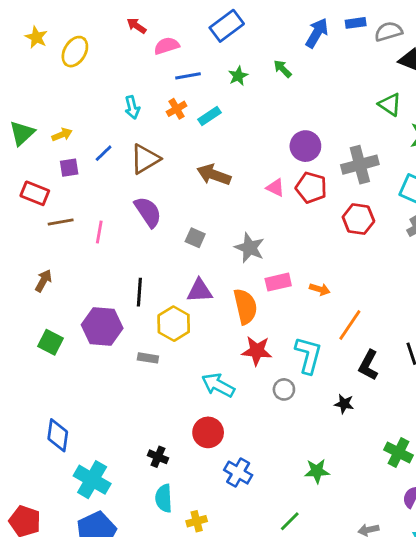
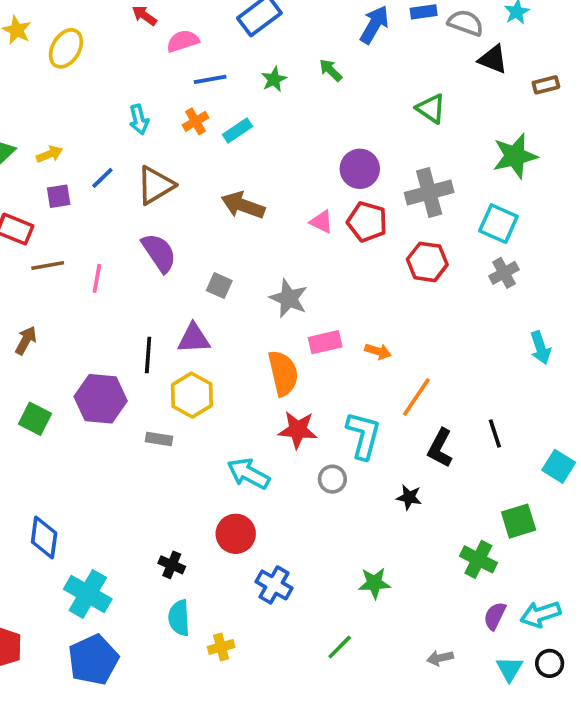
gray semicircle: (388, 32) -> (466, 23), turned 36
green triangle: (390, 105) -> (431, 109), moved
purple triangle: (199, 291) -> (194, 339), moved

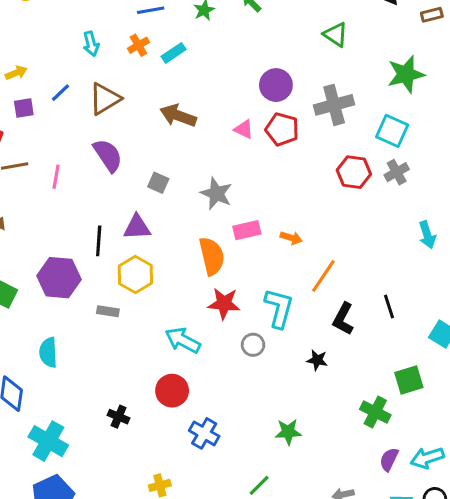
red hexagon: (427, 262) -> (354, 172), moved
cyan semicircle: (179, 618) -> (48, 352), moved

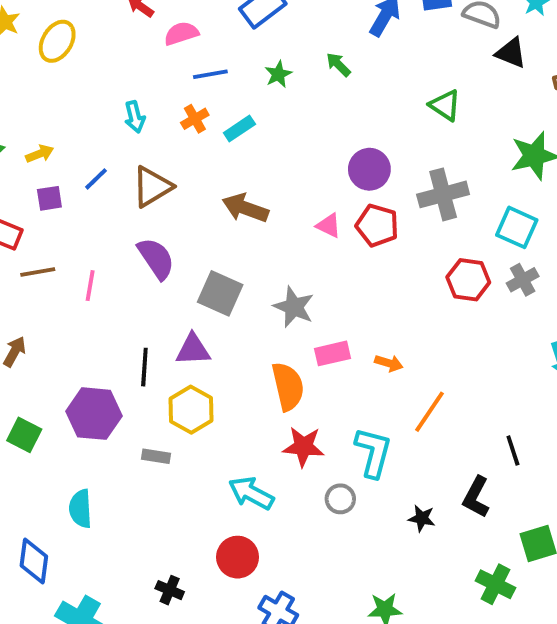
gray square: (158, 183) -> (220, 293), size x1.6
black L-shape: (343, 319) -> (476, 497), moved

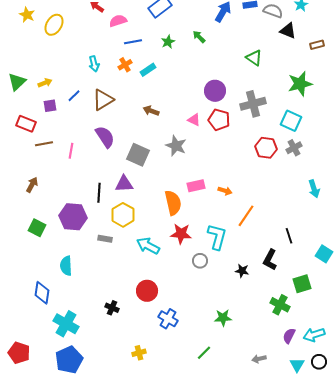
brown arrow: (245, 208) -> (151, 111), size x0.7
gray star: (294, 307) -> (176, 146), moved
cyan arrow: (251, 493) -> (148, 246), moved

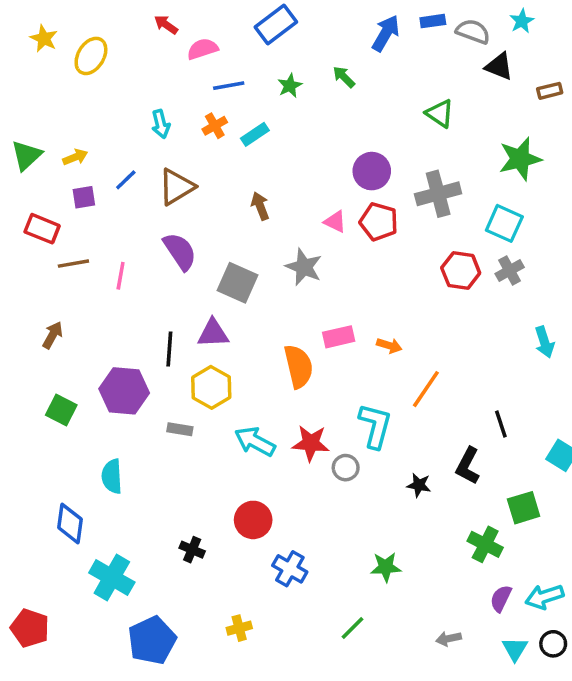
brown arrow: (151, 111) -> (260, 206), turned 49
red star: (181, 234) -> (311, 443), moved
blue pentagon: (69, 360) -> (152, 640), moved

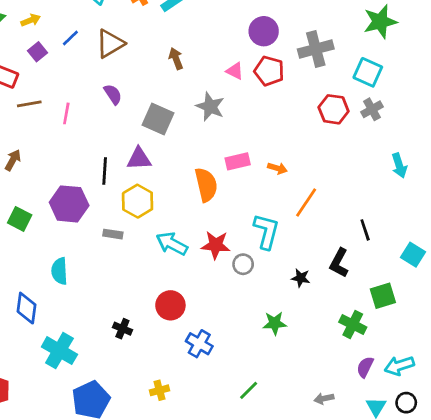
purple square: (84, 197) -> (38, 52), turned -30
purple semicircle: (180, 251) -> (113, 94), size x0.7
green star: (386, 567) -> (275, 323), moved

